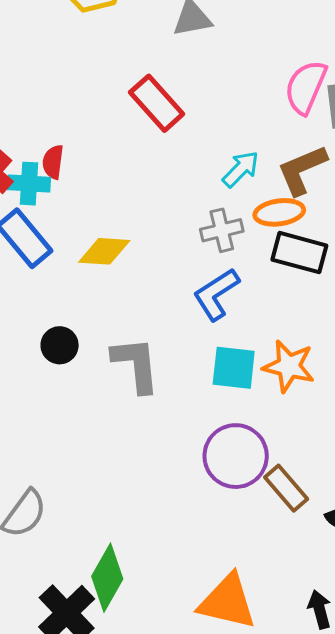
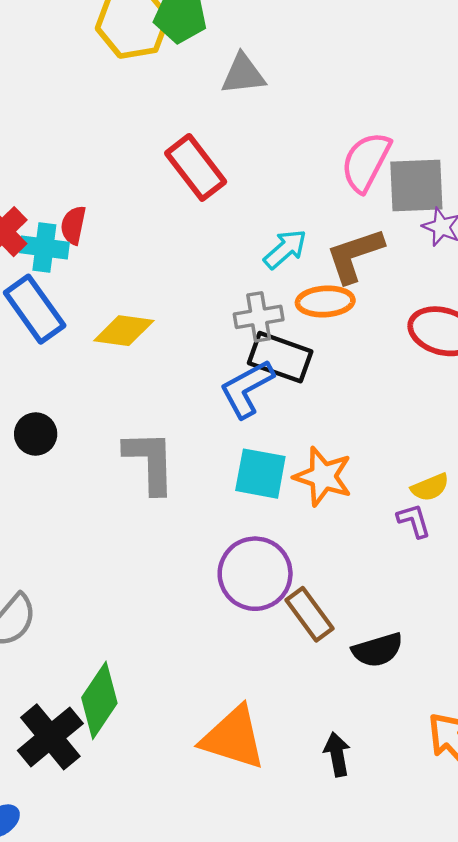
black rectangle: (299, 253) -> (280, 357), moved
black circle: (60, 345) -> (36, 434), moved

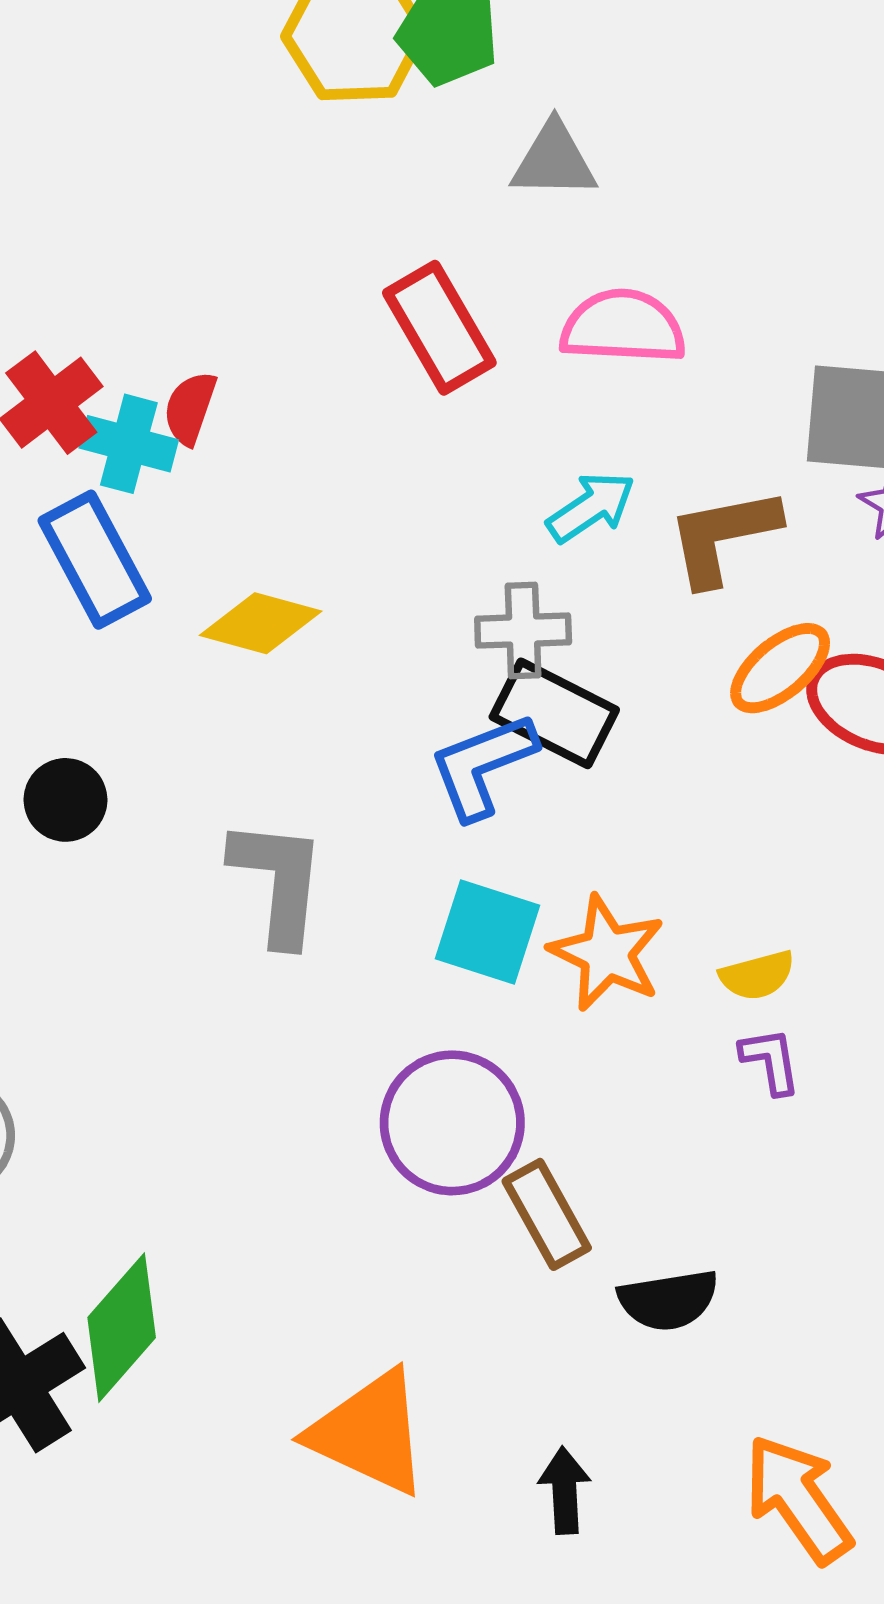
pink semicircle: (366, 162) -> (623, 327), moved, turned 58
orange ellipse: (325, 301) -> (780, 668), moved, turned -44
yellow semicircle: (430, 487) -> (757, 975), moved

